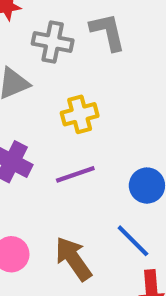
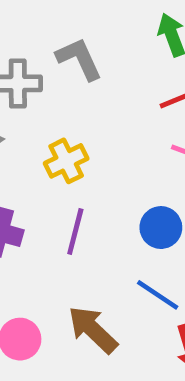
purple line: (75, 174) -> (75, 231), turned -45

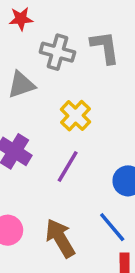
yellow cross: (66, 161) -> (75, 116), turned -36

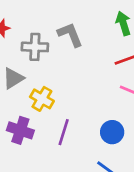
yellow cross: (75, 116) -> (42, 99), moved

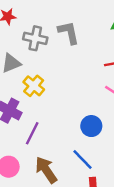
purple line: (64, 132) -> (32, 133), moved

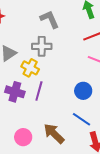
gray cross: (35, 38) -> (42, 46), moved
purple line: (32, 133) -> (39, 91), moved

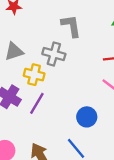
yellow cross: (30, 68) -> (34, 75), turned -30

